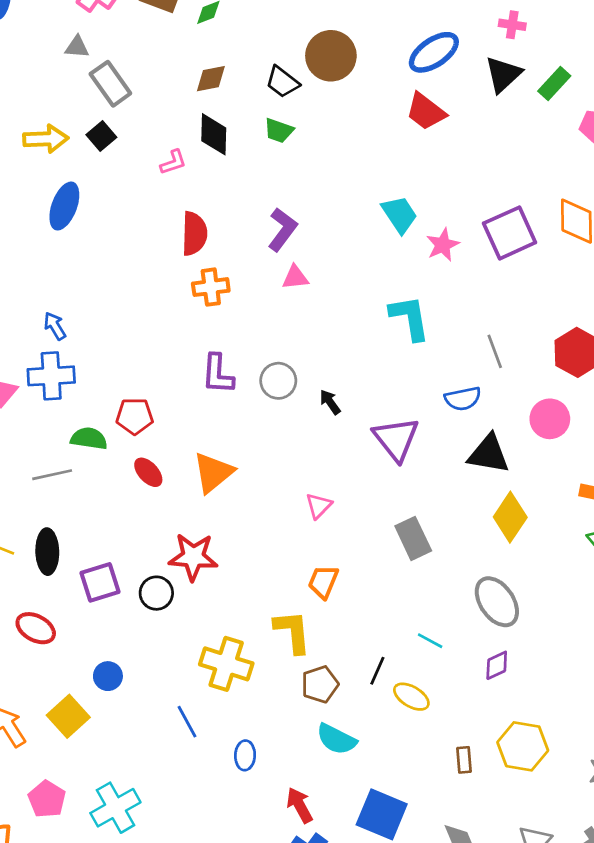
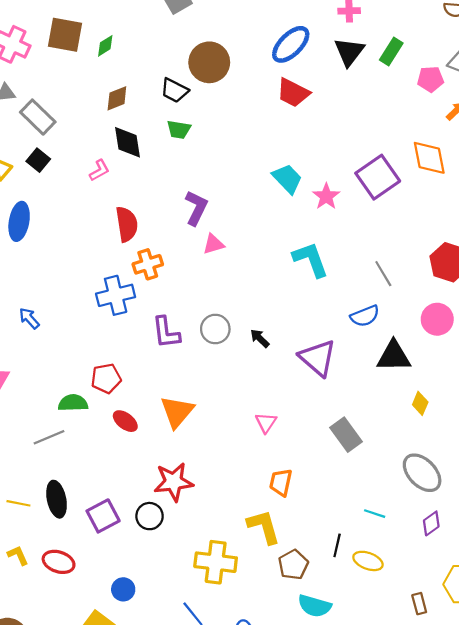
blue cross: (51, 376) -> (116, 295), moved
yellow diamond: (510, 517) -> (420, 403), size x0.6

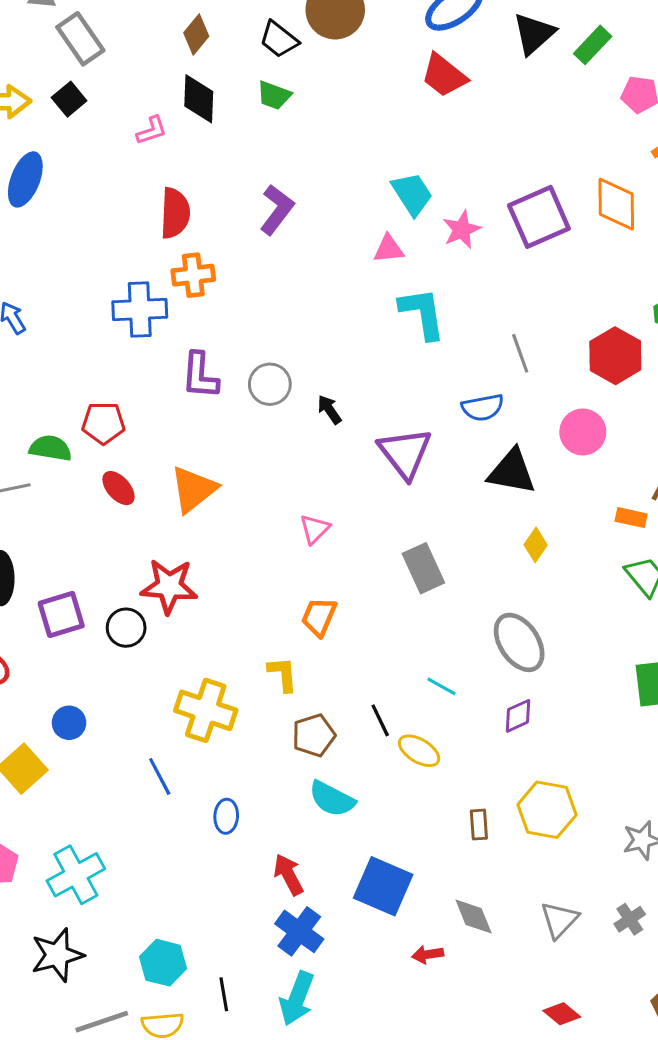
brown diamond: (117, 98) -> (196, 35), turned -40
pink triangle: (213, 244) -> (389, 249), moved
yellow L-shape: (264, 527) -> (283, 674), size x0.7
black line: (337, 545) -> (380, 720), turned -50

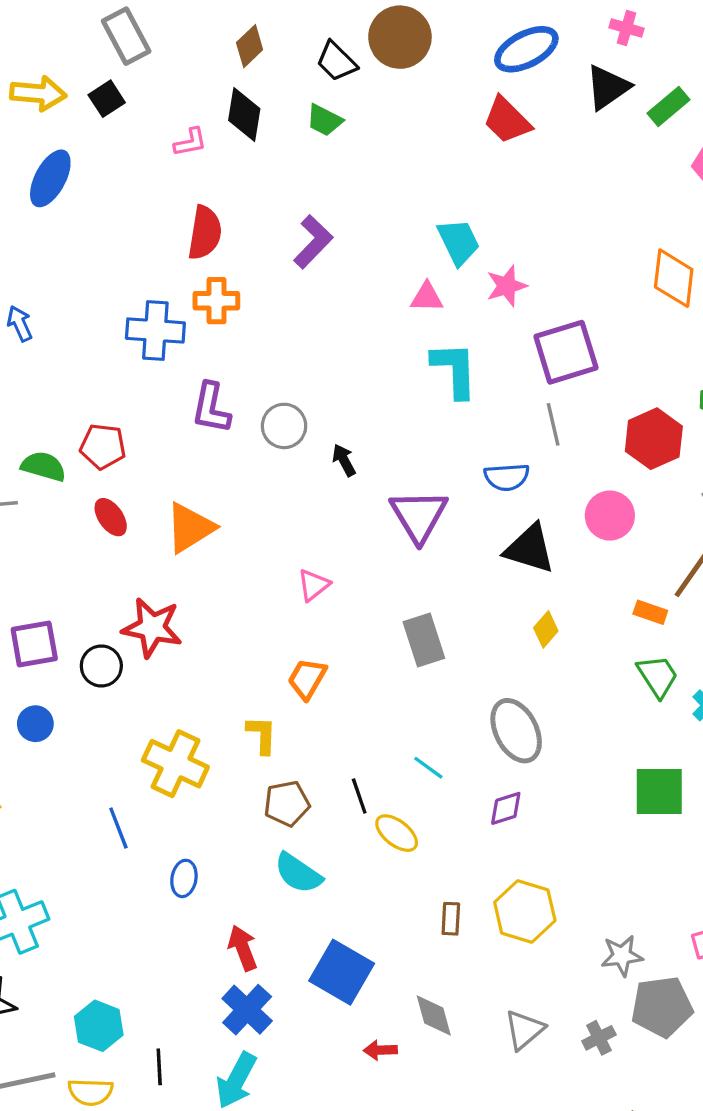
purple square: (539, 217) -> (566, 352), moved
blue circle: (69, 723) -> (35, 724), moved

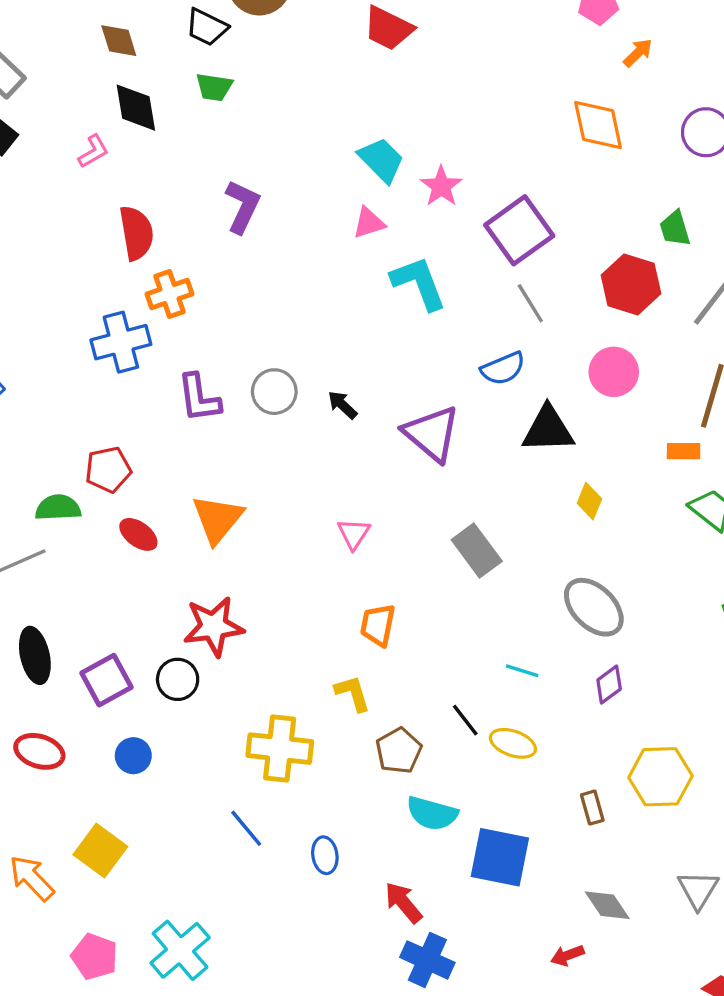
brown diamond: (250, 46) -> (119, 41), turned -45
blue square: (342, 972) -> (500, 857), moved

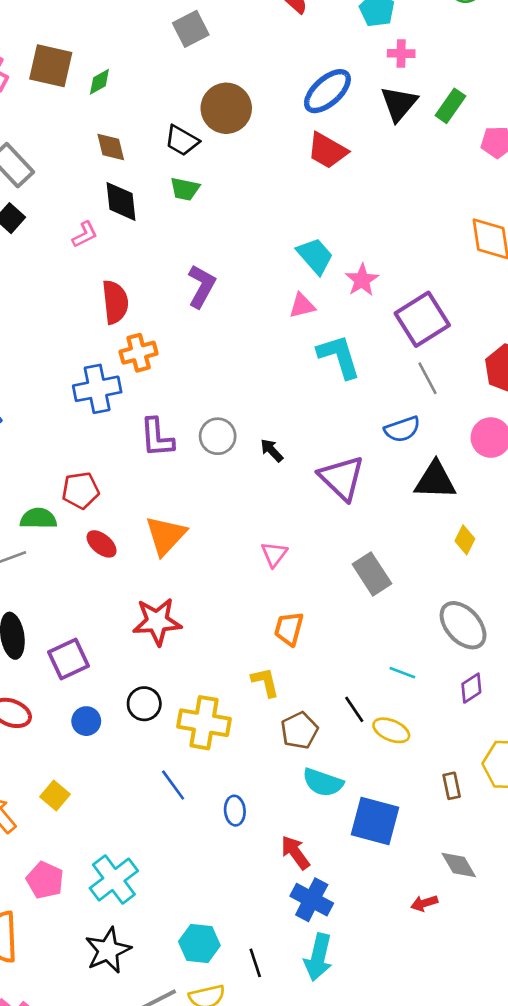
black circle: (178, 679) -> (144, 704), moved
yellow square: (100, 851) -> (55, 796), size x0.7

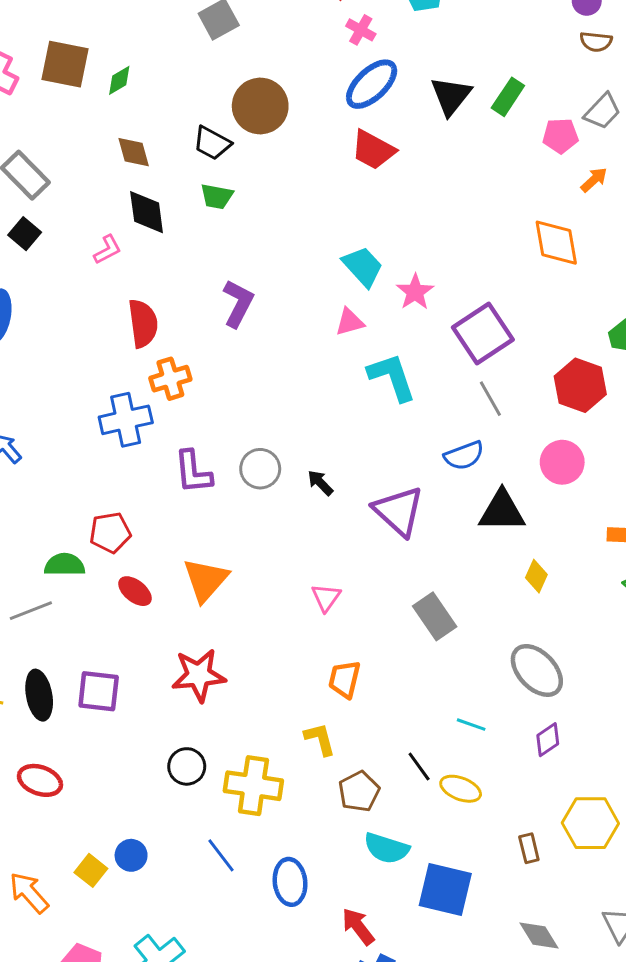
pink cross: (401, 53) -> (361, 30), moved, turned 30
purple square: (69, 659) -> (99, 691), moved, turned 33
blue circle: (86, 721) -> (131, 855), moved
blue ellipse: (235, 811) -> (290, 882), size x1.4

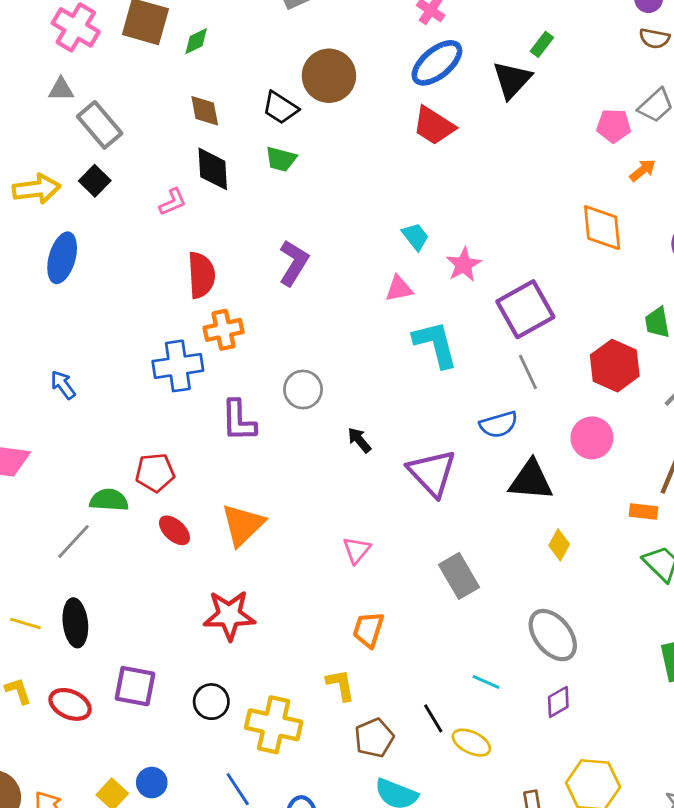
green rectangle: (508, 97) -> (542, 44), moved, size x0.7
cyan trapezoid: (363, 266) -> (415, 236), size x0.7
gray circle: (260, 469) -> (303, 390), moved
gray line: (31, 611) -> (74, 542), turned -30
purple square: (99, 691) -> (135, 686), moved

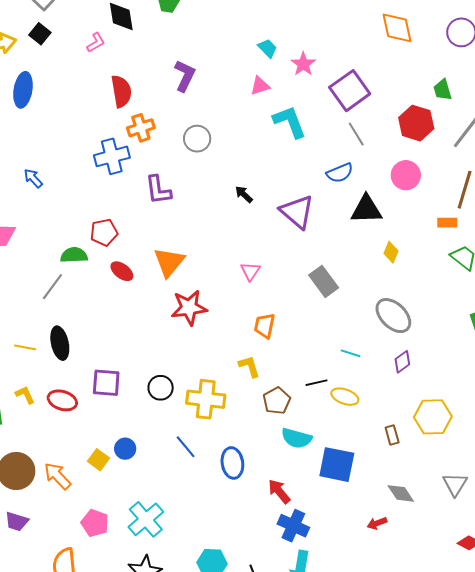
gray circle: (303, 390) -> (197, 139), moved
red star: (229, 615) -> (189, 308), moved
black line: (433, 718) -> (316, 383), turned -65

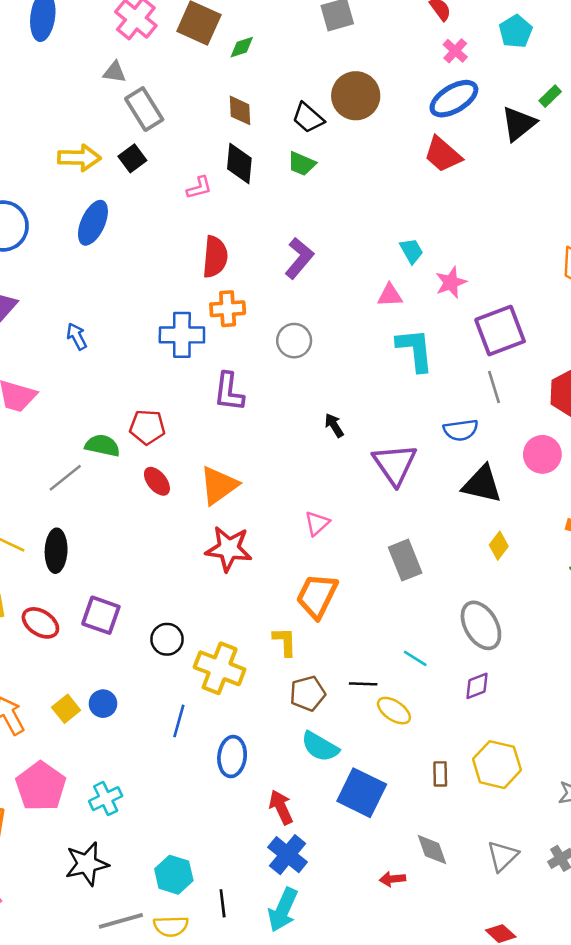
orange trapezoid: (265, 326) -> (317, 596), size x1.4
blue line: (186, 447) -> (179, 721), turned 40
cyan cross: (146, 519) -> (106, 799), size x0.7
pink pentagon: (95, 523) -> (41, 786), size x1.4

